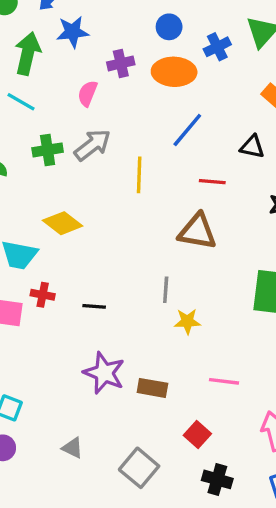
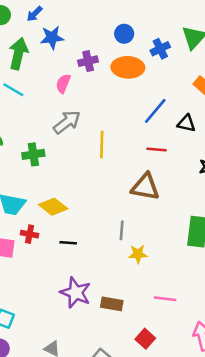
blue line: (187, 130) -> (155, 111), moved
green cross: (48, 150) -> (33, 154), moved
yellow diamond: (63, 223) -> (53, 207), moved

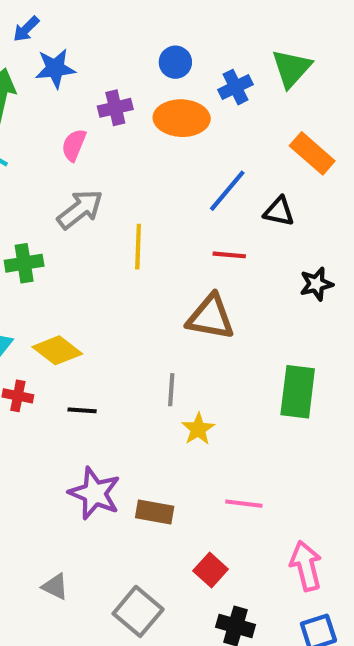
yellow star: (138, 254) -> (198, 429), turned -30

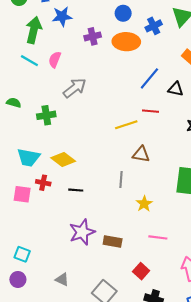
pink semicircle: (74, 145) -> (55, 60), moved
yellow line: (138, 247) -> (126, 125), moved, turned 70
brown triangle: (211, 317) -> (141, 154), moved, size x0.7
yellow star: (198, 429) -> (144, 204), moved
purple star: (95, 493) -> (82, 232), turned 30

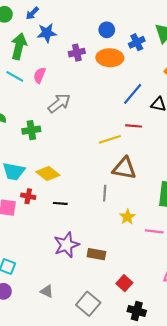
brown triangle: (141, 154) -> (124, 168), size x1.4
pink line: (158, 237) -> (154, 231), moved

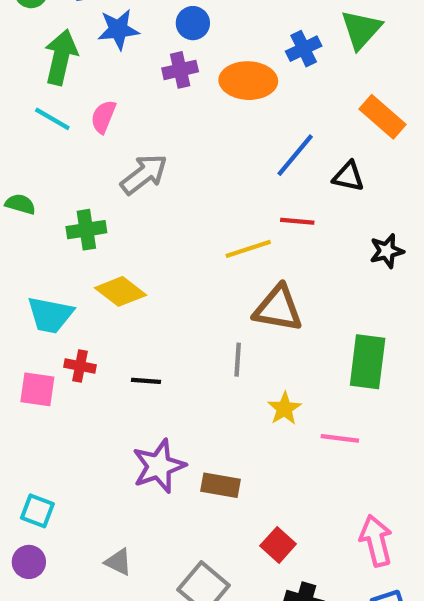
blue circle: (107, 30) -> (193, 23), moved
yellow diamond: (48, 173) -> (120, 291), moved

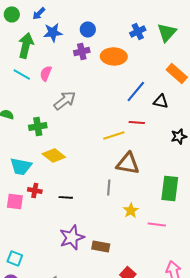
blue cross: (304, 49) -> (138, 31), moved

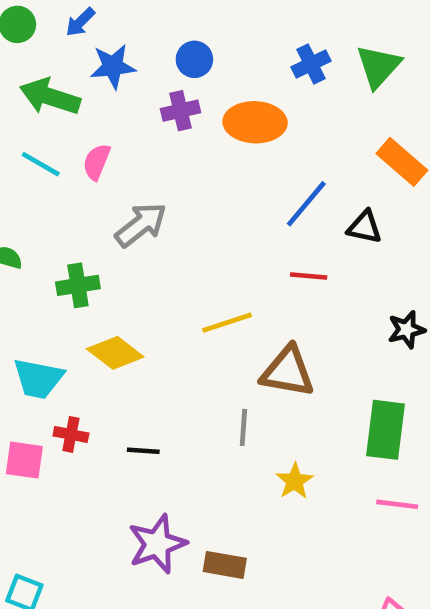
green arrow: (26, 45) -> (50, 97), turned -85
yellow line: (114, 135) -> (227, 323), moved
black star: (179, 136) -> (406, 330), moved
pink line: (157, 224) -> (397, 504), moved

